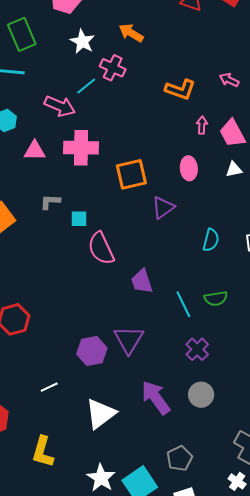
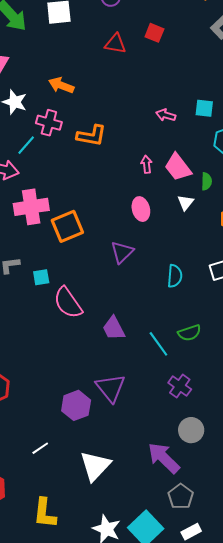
orange L-shape: (180, 90) -> (91, 136), moved
white triangle: (234, 169) -> (186, 203), turned -30
orange square: (131, 174) -> (67, 226), moved
purple arrow: (156, 398) -> (164, 458), moved

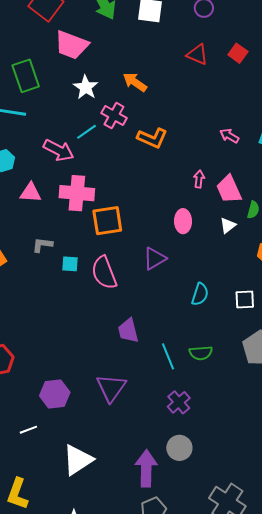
pink semicircle: (68, 303) -> (104, 273), moved
purple hexagon: (76, 405) -> (55, 394), moved
purple arrow: (164, 458) -> (146, 468), turned 33

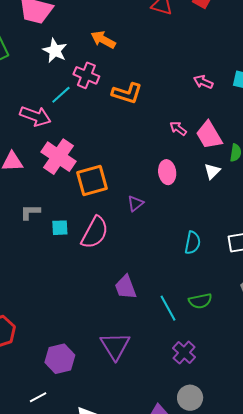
pink arrow: (199, 179) -> (178, 128), turned -54
pink cross: (77, 193) -> (58, 157), turned 36
purple triangle: (155, 259) -> (135, 203), moved, size x0.7
pink semicircle: (104, 273) -> (95, 233), turned -124

